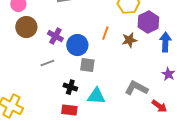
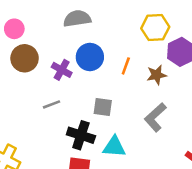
blue circle: (77, 45) -> (90, 57), moved
black cross: (70, 87) -> (81, 135), size x1.5
gray L-shape: (136, 88) -> (155, 117), moved, turned -70

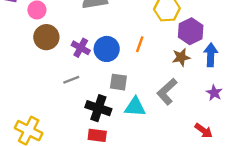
blue circle: (90, 57) -> (107, 49), moved
brown star: (157, 75) -> (181, 57), moved
cyan triangle: (114, 147) -> (135, 107), moved

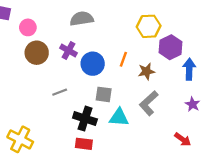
purple cross: (81, 48) -> (68, 50), moved
brown star: (181, 57) -> (146, 71), moved

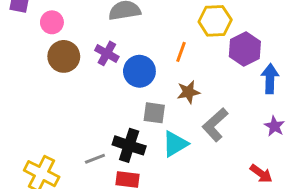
orange line: (123, 59) -> (181, 52), moved
brown star: (146, 71) -> (188, 92), moved
gray line: (60, 92) -> (95, 159), moved
cyan triangle: (119, 117) -> (175, 144), turned -35

